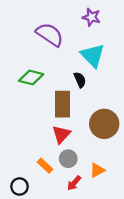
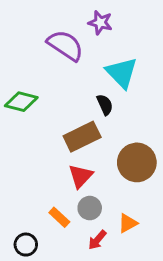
purple star: (91, 17) -> (100, 23), moved
green diamond: (31, 77) -> (21, 102), moved
brown rectangle: (62, 104) -> (82, 137), turned 64

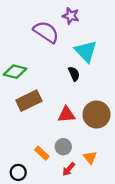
brown rectangle: (82, 137) -> (29, 101), moved
red triangle: (81, 176) -> (66, 115), moved, turned 42
orange triangle: (128, 223) -> (90, 157), turned -40

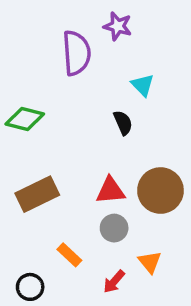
purple semicircle: (46, 32) -> (77, 53), turned 52
cyan triangle: (86, 51) -> (143, 85), size x0.6
brown rectangle: (29, 101) -> (37, 194), moved
gray circle: (63, 147) -> (114, 228), moved

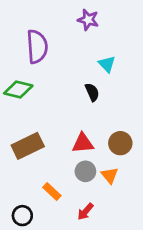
purple semicircle: (77, 53) -> (37, 47), moved
brown circle: (160, 191) -> (120, 143), size x0.7
orange triangle: (150, 262) -> (110, 175), moved

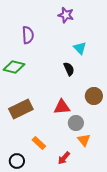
purple semicircle: (37, 47) -> (28, 35), size x0.7
brown circle: (120, 143) -> (94, 96), moved
gray circle: (85, 171) -> (76, 123), moved
orange triangle: (110, 175) -> (84, 140), moved

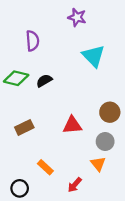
cyan triangle: (80, 48) -> (93, 56), size x1.5
black semicircle: (69, 69) -> (44, 81), moved, turned -96
brown rectangle: (21, 109) -> (24, 127), size x0.7
gray circle: (76, 123) -> (105, 141), moved

